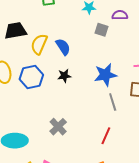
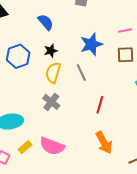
yellow semicircle: (39, 44) -> (53, 73), moved
gray line: (113, 102) -> (81, 73), moved

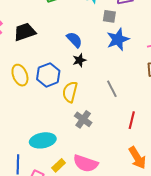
blue star: (91, 44) -> (118, 39), moved
black star: (51, 51) -> (79, 60), moved
yellow semicircle: (53, 73) -> (70, 92), moved

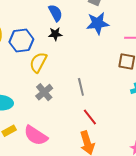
gray line: (112, 89) -> (81, 87), moved
red line: (132, 120) -> (90, 117), moved, turned -66

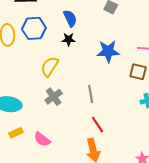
blue star: (98, 23) -> (108, 51), moved
blue hexagon: (21, 41) -> (34, 28), moved
pink semicircle: (36, 136) -> (42, 139), size x0.7

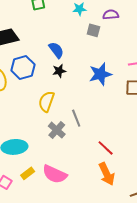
gray line: (91, 94) -> (76, 118), moved
pink semicircle: (42, 139) -> (55, 174), size x1.4

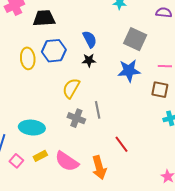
purple semicircle: (111, 15) -> (164, 13), moved
gray square: (93, 30) -> (135, 39), moved, size x1.6
gray cross: (57, 130) -> (76, 118), turned -30
orange arrow: (107, 174) -> (99, 168), moved

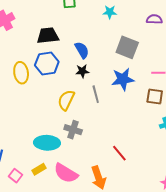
black trapezoid: (44, 18) -> (48, 36), moved
gray line: (98, 110) -> (96, 94), moved
cyan ellipse: (32, 128) -> (47, 143), moved

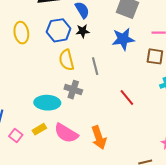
blue hexagon: (47, 64) -> (59, 30), moved
gray line: (96, 94) -> (95, 66), moved
yellow semicircle: (66, 100) -> (66, 60), turned -40
red line: (119, 153) -> (127, 97), moved

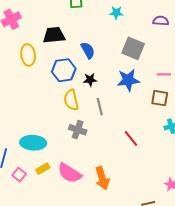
black star: (83, 31) -> (90, 80), moved
yellow ellipse: (21, 33) -> (28, 55), moved
cyan ellipse: (47, 103) -> (33, 143), moved

